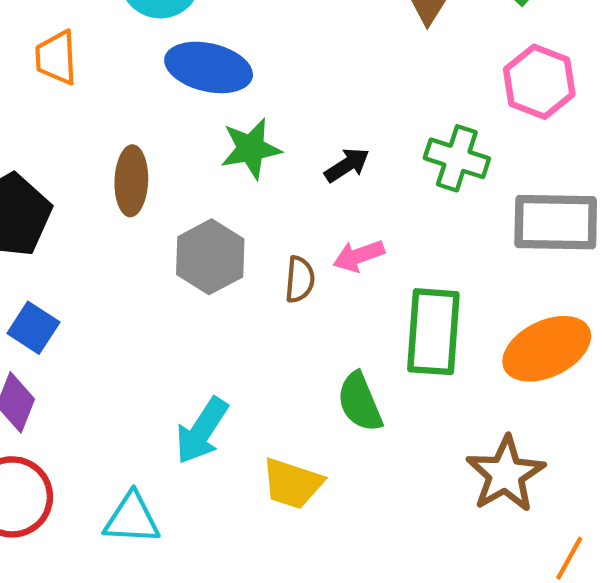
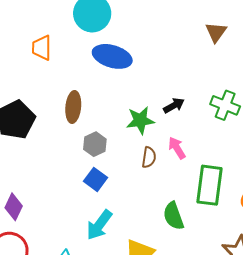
green star: (251, 149) -> (140, 120), moved
pink arrow: (359, 256) -> (177, 148), turned 75
gray hexagon: (210, 257) -> (95, 144), moved, size x0.7
blue square: (33, 328) -> (96, 179), moved

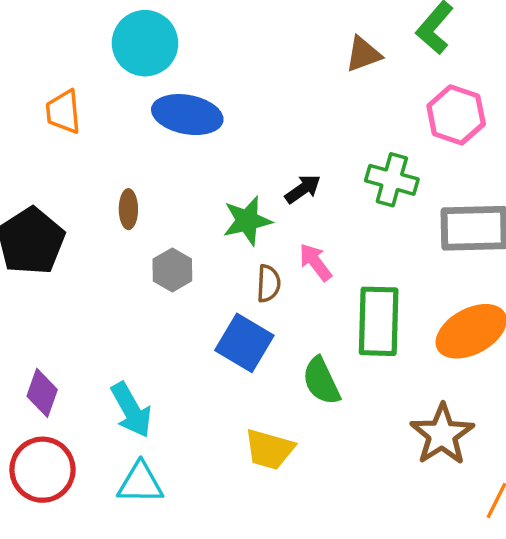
brown triangle: (216, 32) -> (363, 54), turned 40
brown ellipse: (73, 107) -> (128, 209), size x0.7
blue square: (96, 179) -> (244, 343), moved, size x1.4
cyan arrow: (99, 225) -> (131, 410), moved, turned -60

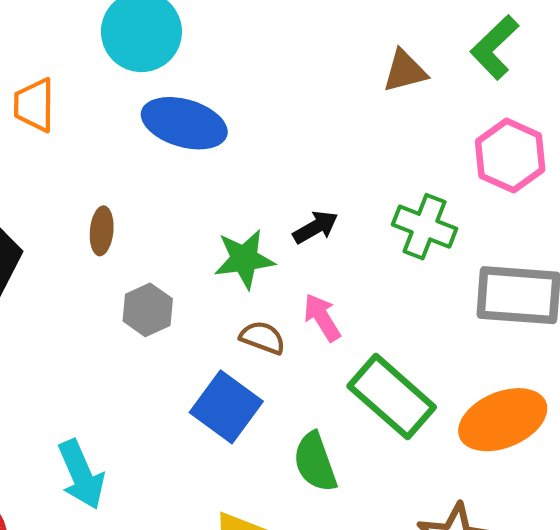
brown semicircle: (268, 283) -> (263, 338), turned -78
green rectangle: (379, 321) -> (392, 397), turned -56

